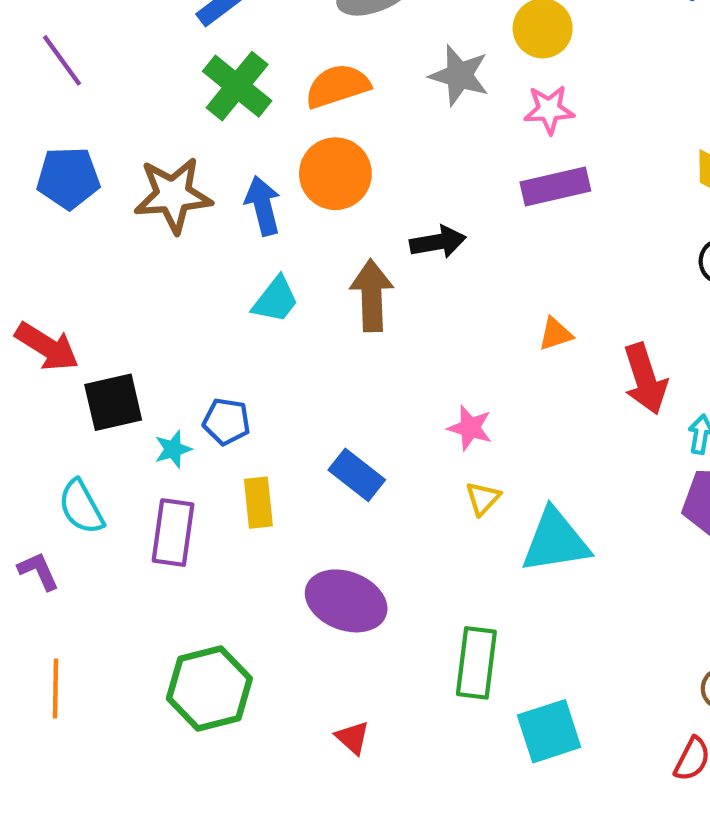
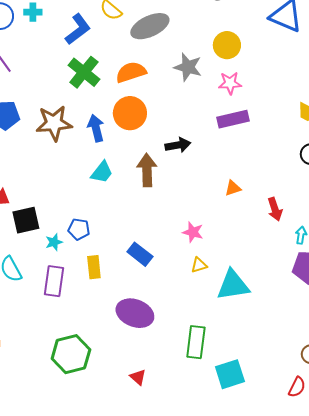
red arrow: (645, 379) -> (275, 209), size x0.7
yellow triangle: (483, 498) -> (199, 265), turned 30

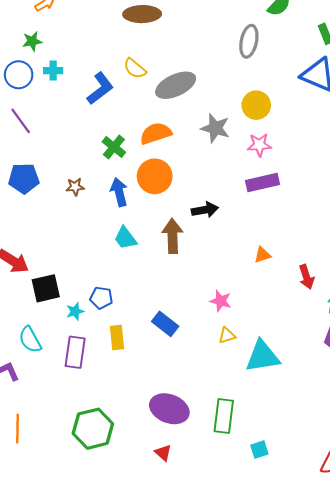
green cross: (84, 72) -> (114, 147), moved, size x0.7
brown star: (54, 123) -> (75, 187), size x0.5
cyan trapezoid: (102, 172) -> (125, 238), turned 105
purple ellipse: (135, 313) -> (169, 409), moved
cyan square: (230, 374) -> (259, 450), size x0.6

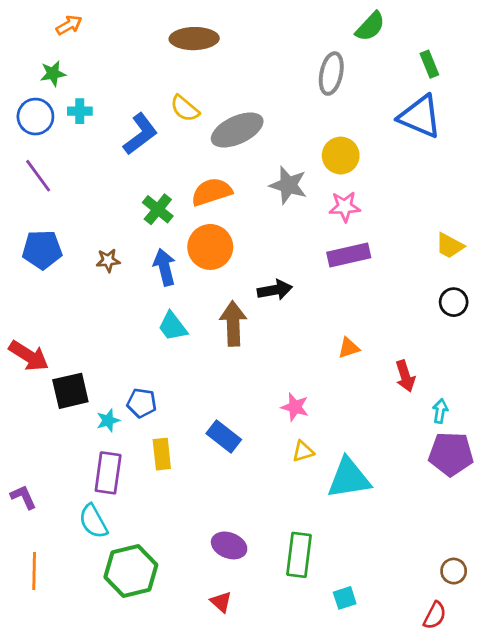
cyan semicircle: (30, 340) -> (93, 521), moved
purple ellipse: (169, 409) -> (229, 545), size x0.7

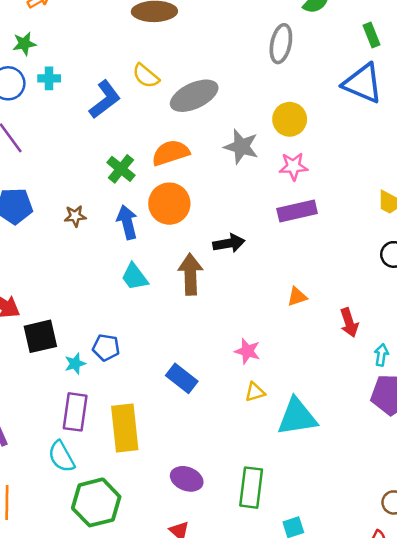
yellow rectangle: (162, 454) -> (125, 428), moved, size x1.6

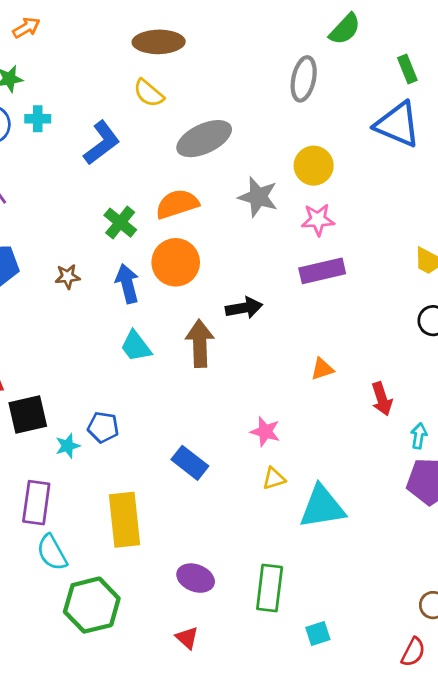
yellow semicircle: (146, 76) -> (149, 93), moved
purple rectangle: (75, 412) -> (36, 503), moved

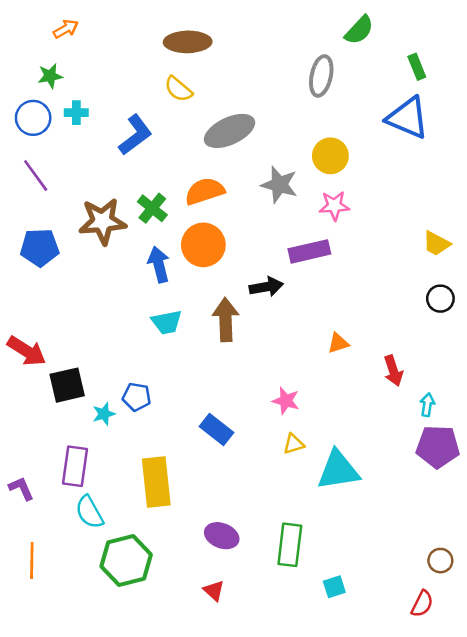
purple rectangle: (322, 271) -> (309, 251), moved
brown star: (68, 277) -> (103, 221), moved, size x2.0
cyan trapezoid: (136, 346) -> (167, 322), turned -64

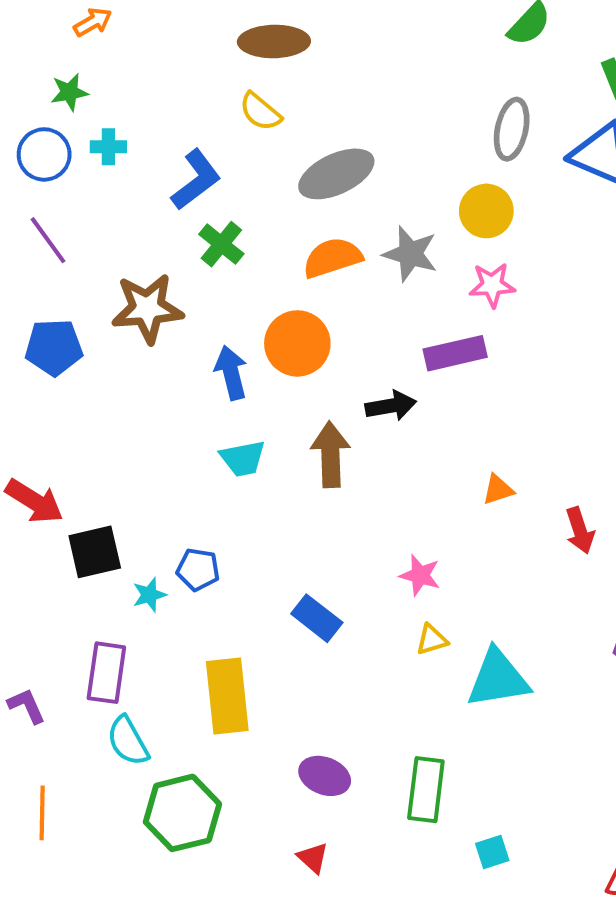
gray ellipse: (321, 76) -> (512, 129), moved
orange semicircle: (205, 191) -> (332, 258), moved
green cross: (152, 208) -> (221, 244), moved

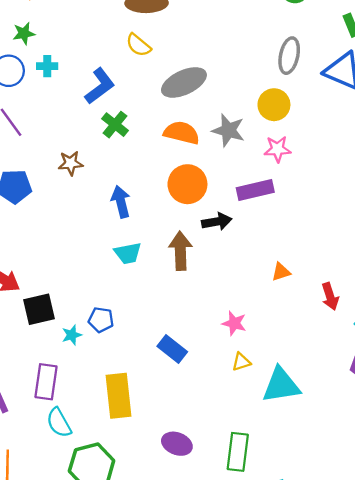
orange semicircle: (332, 258) -> (182, 133), turned 32
brown star: (147, 308) -> (71, 163), size x0.6
orange circle: (297, 343) -> (187, 184), moved

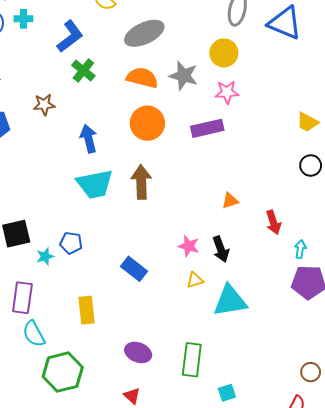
black arrow: (217, 222) -> (221, 249), moved, turned 80
cyan trapezoid: (128, 253) -> (95, 184), size x1.5
yellow rectangle: (118, 396) -> (86, 310), size x0.7

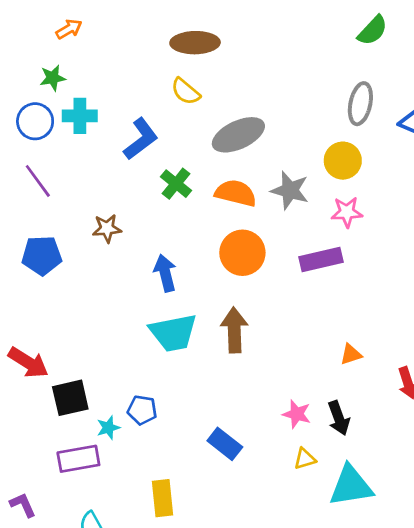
cyan cross: (23, 19) -> (80, 116), size x1.4
green cross: (83, 70) -> (176, 184), moved
purple rectangle: (22, 298) -> (78, 459), moved, turned 72

